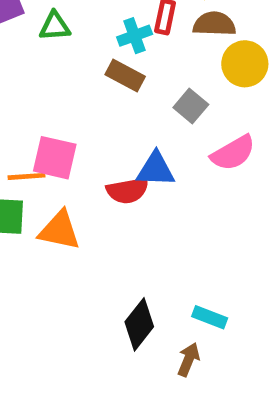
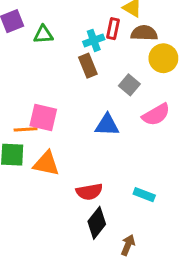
brown rectangle: (125, 76) -> (88, 66), turned 40
red semicircle: (127, 191) -> (89, 192), moved
cyan rectangle: (210, 317) -> (144, 195), moved

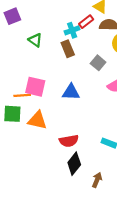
red rectangle: (113, 29) -> (86, 22), turned 40
green triangle: (43, 35) -> (35, 40), moved, turned 40
blue triangle: (107, 125) -> (71, 92), moved

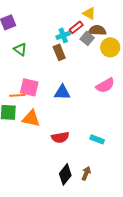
green triangle: (35, 40) -> (20, 49), moved
gray square: (98, 63) -> (87, 38), moved
black diamond: (74, 164) -> (65, 174), moved

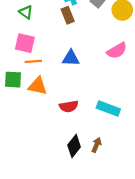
pink square: (29, 87) -> (25, 43), moved
orange line: (17, 95) -> (33, 61), moved
cyan rectangle: (97, 139) -> (108, 108), size x1.5

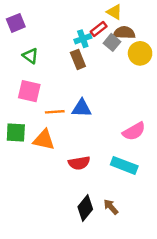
pink semicircle: (117, 51) -> (134, 131), moved
orange line: (33, 61) -> (55, 112), moved
brown arrow: (97, 145) -> (111, 207), turned -64

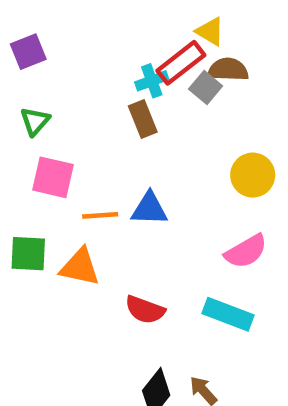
red rectangle: (99, 29) -> (181, 63), size x1.5
yellow circle: (140, 53) -> (253, 175), moved
green triangle: (30, 56) -> (35, 121), moved, turned 35
red semicircle: (79, 163) -> (145, 310), turned 30

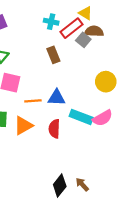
cyan cross: (152, 81) -> (51, 22), moved, turned 32
orange triangle: (80, 267) -> (23, 126), turned -42
red semicircle: (145, 310) -> (54, 129), moved, turned 72
cyan rectangle: (228, 314) -> (81, 117), moved

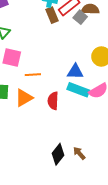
brown rectangle: (53, 55) -> (52, 15), moved
blue triangle: (57, 98) -> (75, 72), moved

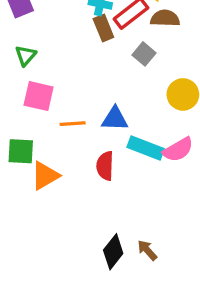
gray square: (80, 17) -> (144, 54), moved
blue triangle: (75, 72) -> (115, 119), moved
orange triangle: (24, 98) -> (45, 176), moved

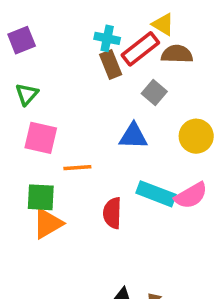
blue triangle: (115, 119) -> (133, 136), moved
green square: (21, 151) -> (41, 197), moved

